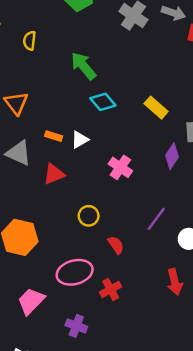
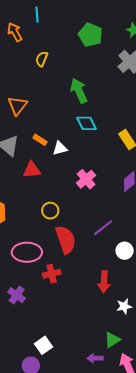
red semicircle: (116, 245) -> (66, 240), size x1.8

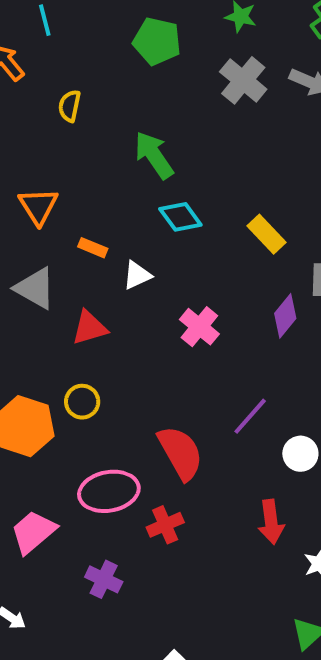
orange rectangle: (40, 140) -> (93, 248), moved
yellow circle: (50, 211) -> (82, 402), moved

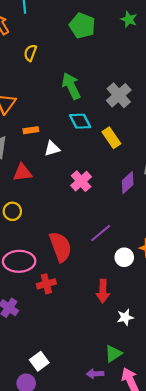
gray cross: (243, 80) -> (119, 95), moved
yellow rectangle: (267, 234) -> (111, 138), moved
orange rectangle: (93, 248) -> (31, 130), turned -40

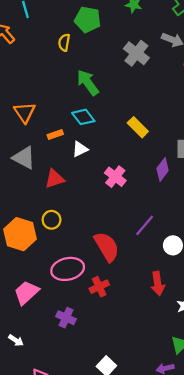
yellow semicircle: (30, 53) -> (64, 42), moved
gray cross: (119, 95) -> (136, 53), moved
cyan diamond: (80, 121) -> (83, 117), moved

